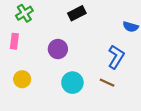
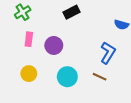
pink rectangle: (14, 41) -> (29, 39), moved
yellow circle: (22, 79) -> (29, 74), moved

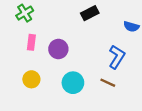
black rectangle: (71, 12) -> (90, 13), moved

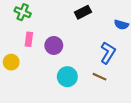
green cross: (25, 13) -> (23, 12), turned -35
yellow circle: (31, 79) -> (11, 62), moved

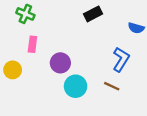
purple circle: (54, 45) -> (60, 63), moved

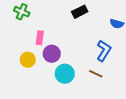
pink rectangle: (32, 44) -> (40, 38), moved
yellow circle: (13, 70) -> (28, 60), moved

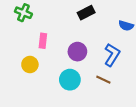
purple circle: (52, 54) -> (77, 52), moved

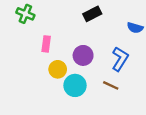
yellow circle: (30, 65) -> (58, 69), moved

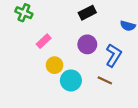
pink rectangle: (46, 44) -> (44, 41), turned 40
purple circle: (83, 55) -> (87, 44), moved

